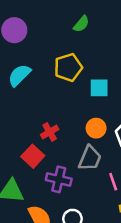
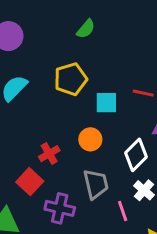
orange circle: (96, 128) -> (90, 139), moved
gray trapezoid: (90, 158) -> (96, 184), turned -36

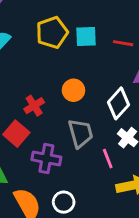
cyan square: (106, 103) -> (86, 37), moved

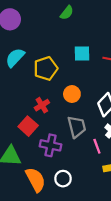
yellow pentagon: (52, 32) -> (46, 68), moved

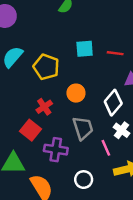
yellow pentagon: (46, 68) -> (46, 67), turned -30
white circle: (63, 179) -> (84, 180), moved

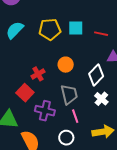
yellow pentagon: (46, 67) -> (50, 29), moved, turned -30
pink line: (106, 148) -> (75, 116), moved

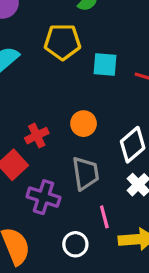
yellow pentagon: (50, 29) -> (62, 42), moved
pink line: (75, 116) -> (104, 217), moved

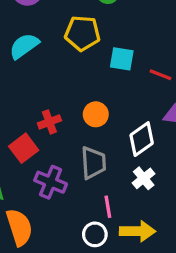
white circle: (75, 244) -> (95, 234), moved

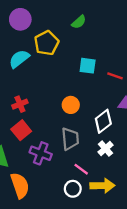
yellow pentagon: (82, 33) -> (47, 43), moved, turned -30
red cross: (49, 122) -> (20, 104), moved
pink line: (108, 207) -> (81, 169), turned -42

